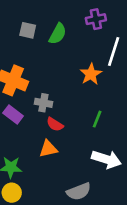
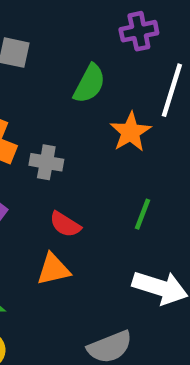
green semicircle: (58, 34) -> (89, 84), moved
gray cross: (43, 103) -> (46, 162), moved

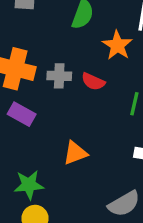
red semicircle: (65, 224) -> (93, 82), moved

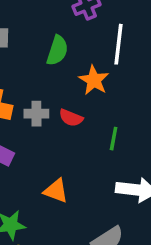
orange triangle: (75, 153) -> (56, 191), turned 44

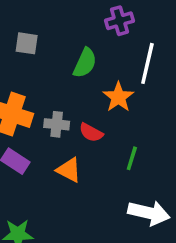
orange triangle: (56, 191) -> (69, 170), moved

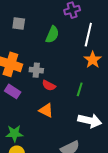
orange star: (118, 97) -> (93, 60), moved
red semicircle: (91, 133) -> (49, 85), moved
orange triangle: (69, 170) -> (46, 110), moved

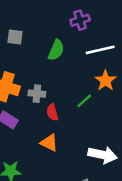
white line: (88, 35) -> (100, 50), turned 65
red semicircle: (49, 85) -> (52, 112), turned 48
green line: (80, 89) -> (84, 101), moved, turned 32

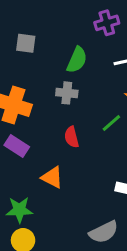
gray cross: (37, 94) -> (67, 93), moved
orange triangle: (49, 143) -> (52, 177), moved

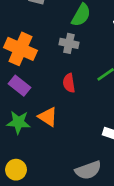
green star: (19, 210) -> (18, 122), moved

